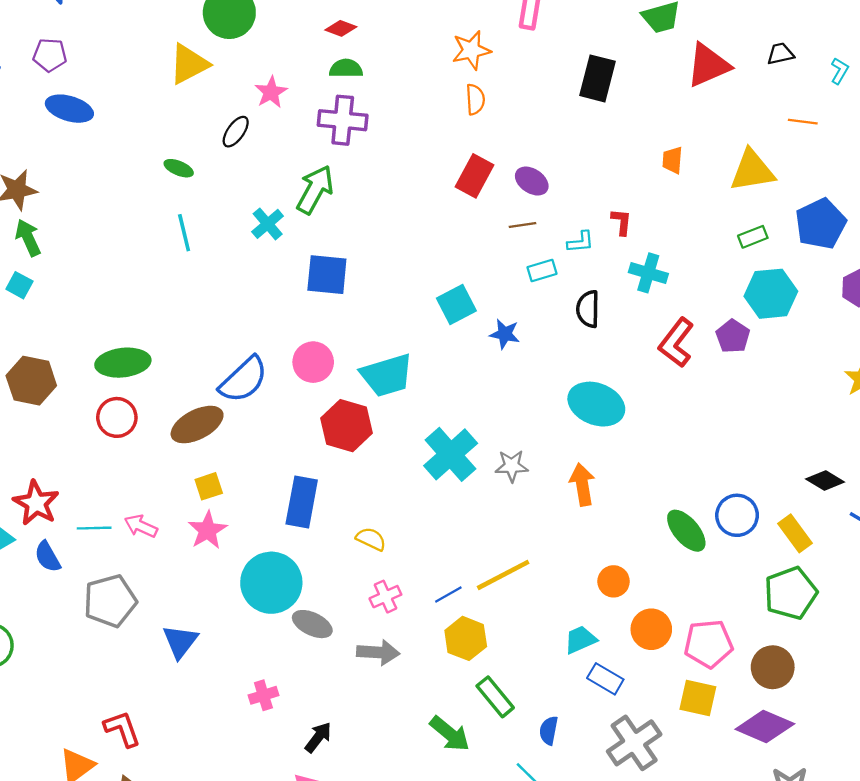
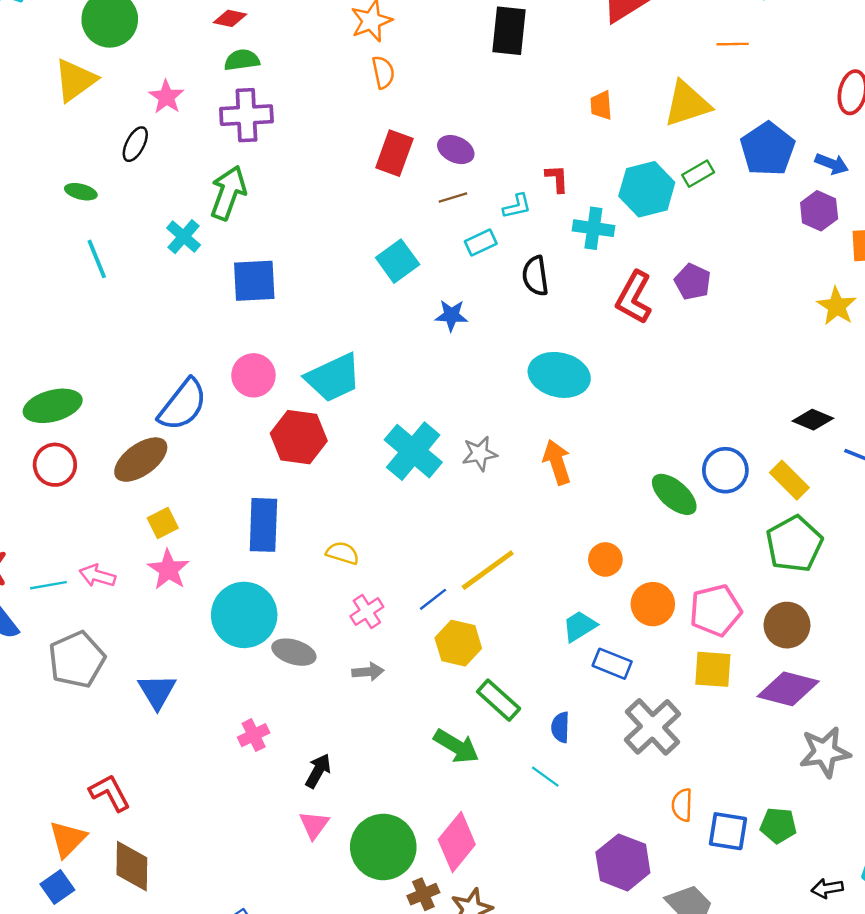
cyan hexagon: (771, 294) -> (647, 189), moved
cyan square: (456, 304) -> (398, 261), moved
gray arrow: (378, 652) -> (368, 672), size x0.7

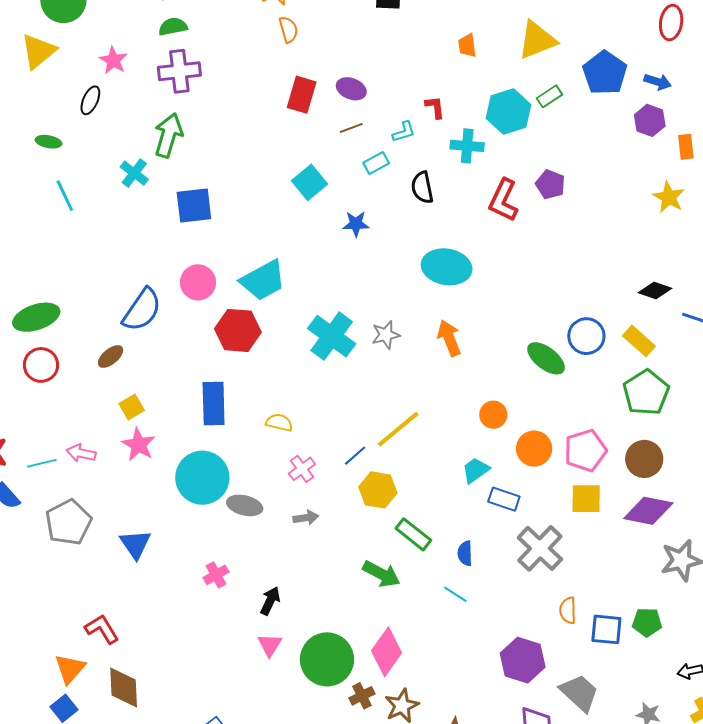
brown ellipse: (141, 460) -> (111, 356), size x0.6

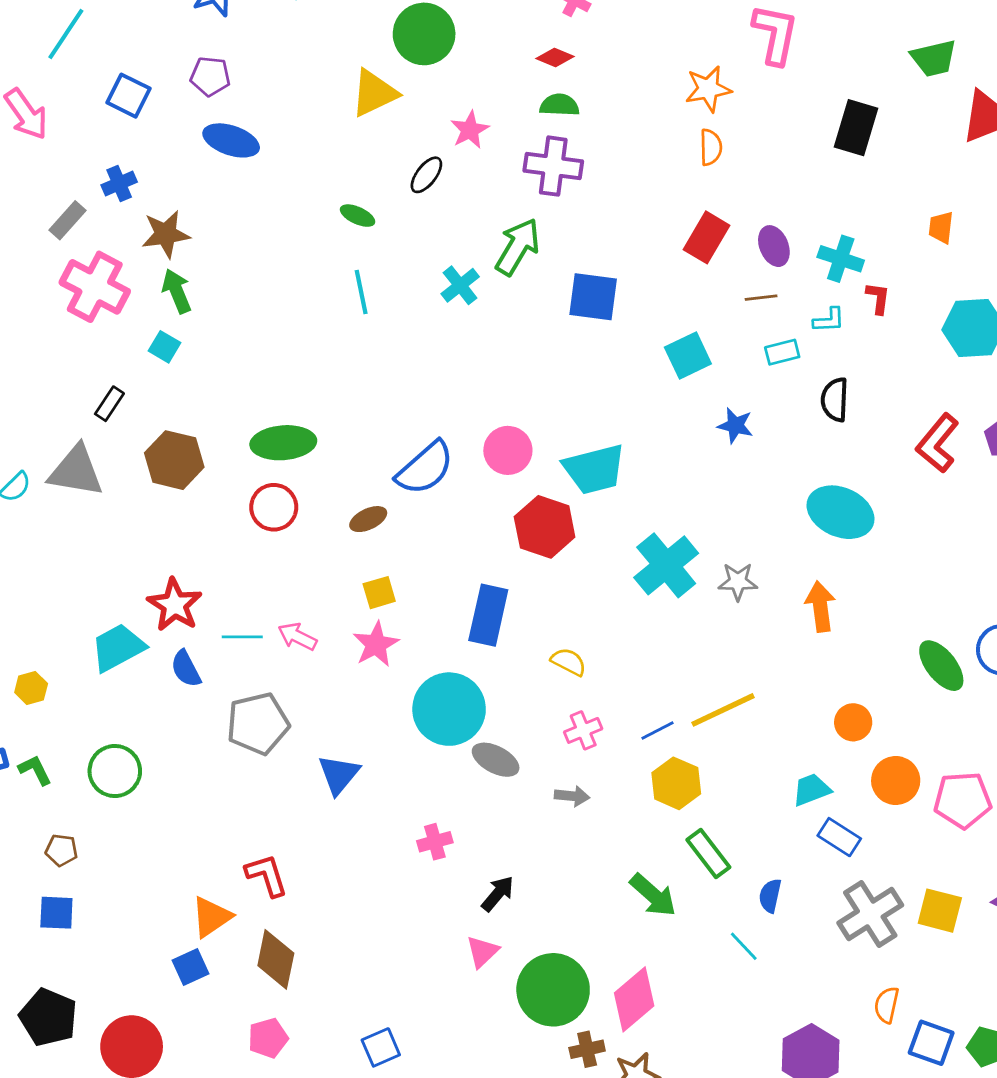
purple ellipse: (351, 89) -> (774, 246), turned 32
cyan cross: (467, 146) -> (841, 259), moved
blue square: (194, 205) -> (593, 297), moved
yellow square: (586, 499) -> (940, 911), moved

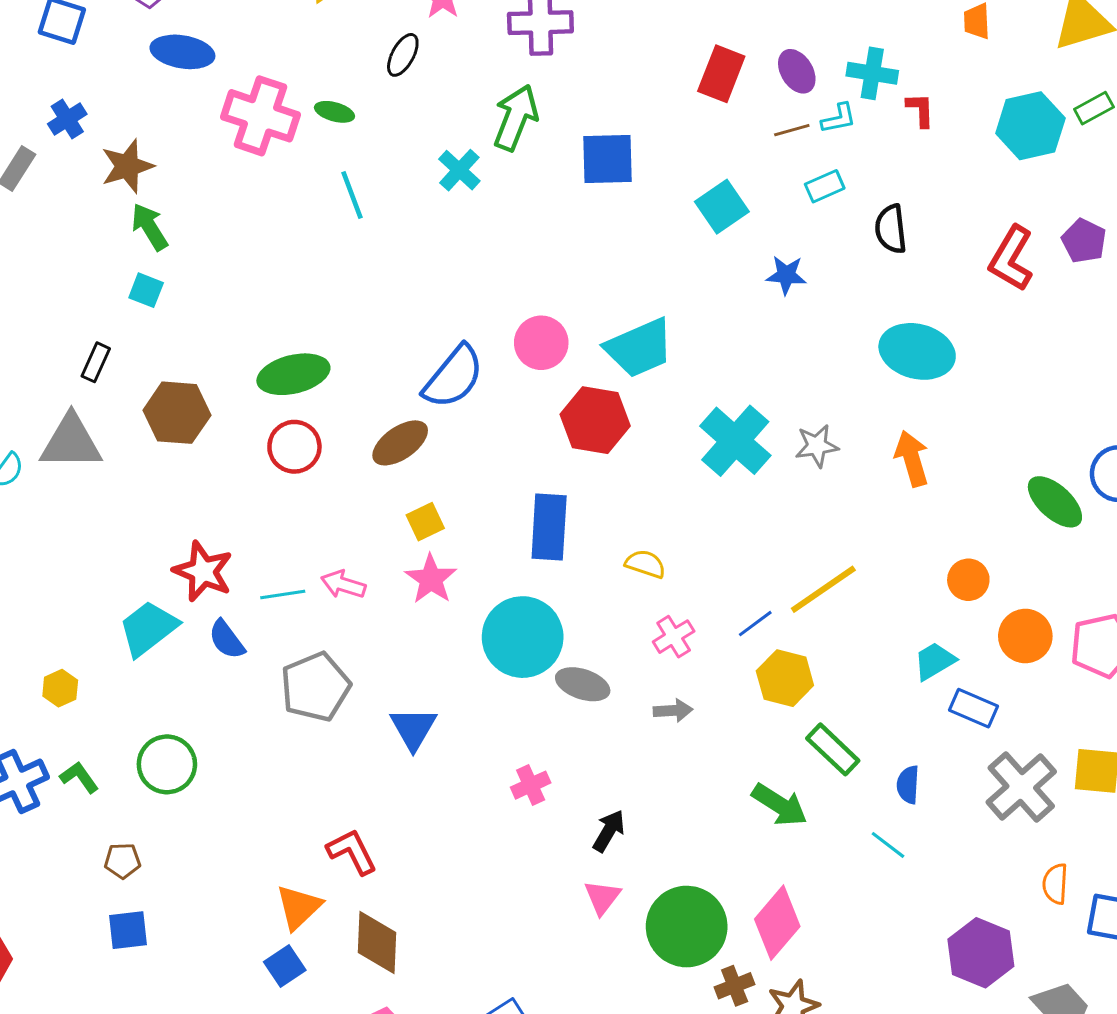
pink cross: (95, 287) -> (261, 116), moved
cyan L-shape: (829, 320) -> (839, 118), moved
brown ellipse: (368, 519) -> (400, 443), size x1.4

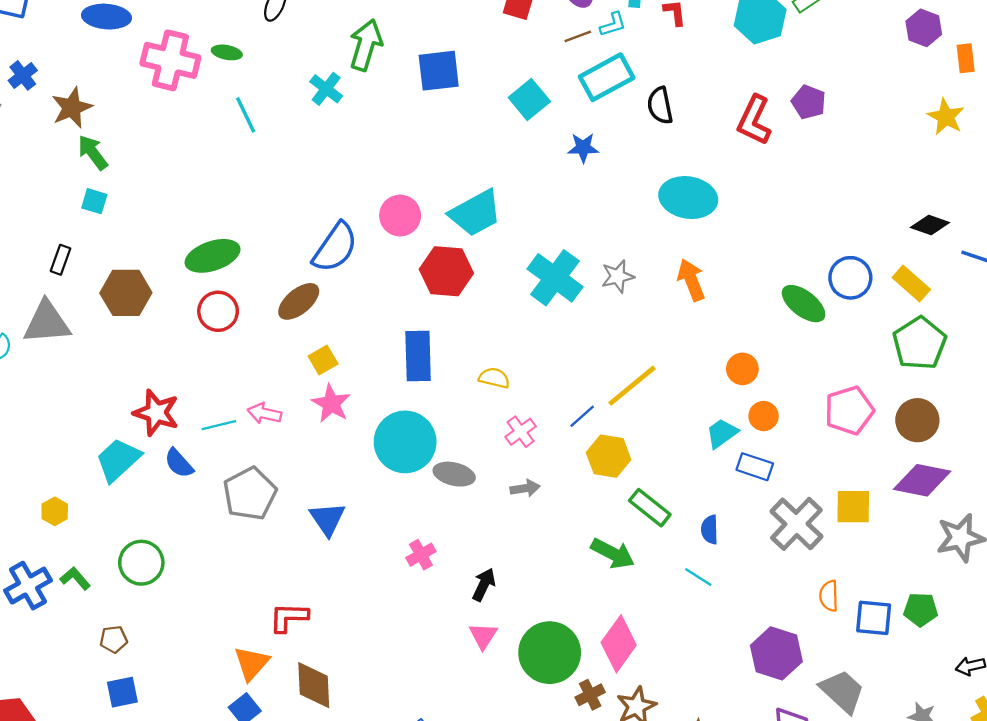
cyan rectangle: (825, 186) -> (607, 77), size x1.8
orange circle: (1025, 636) -> (764, 416), moved, size x0.7
red L-shape: (352, 852) -> (289, 617), turned -57

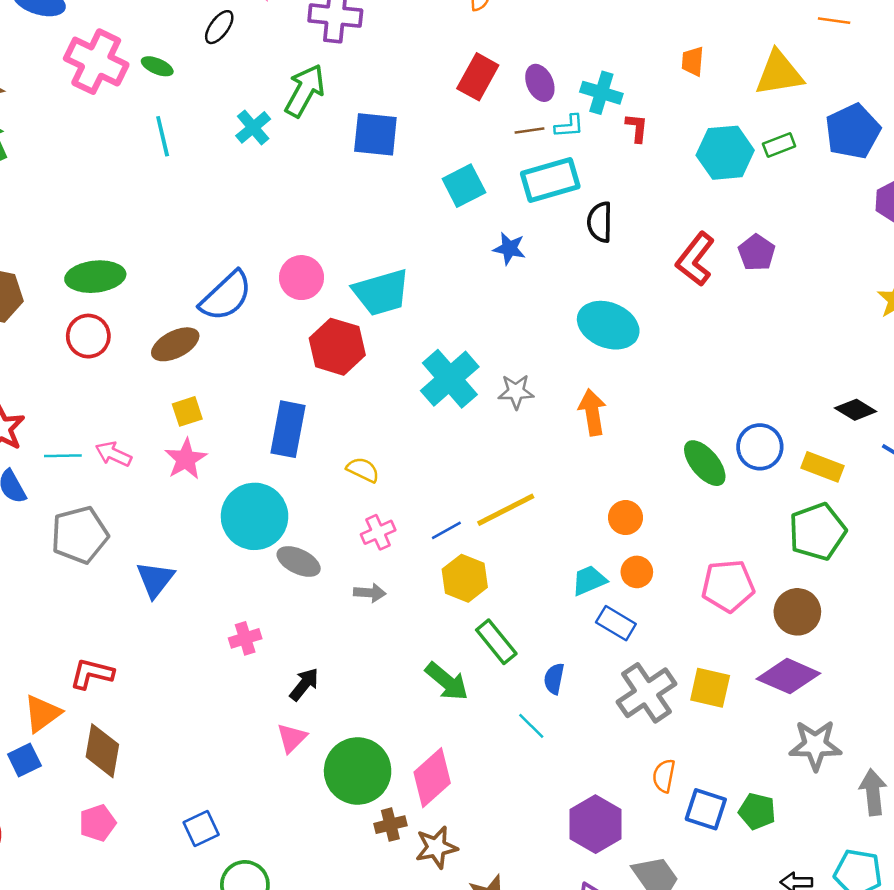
yellow rectangle: (911, 283) -> (823, 467), turned -33

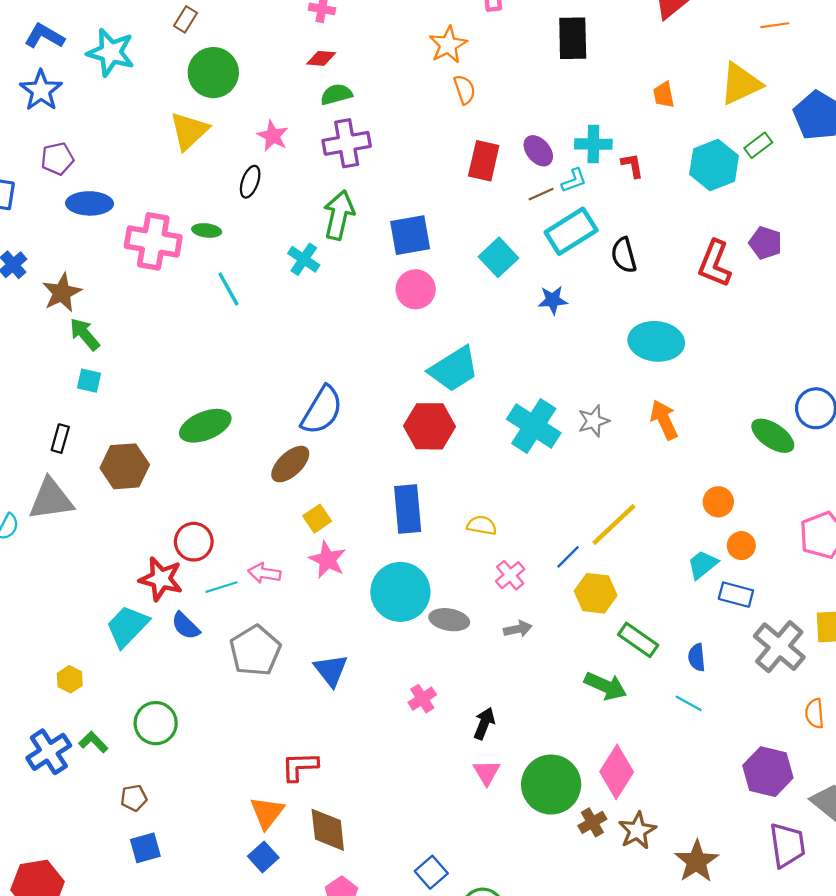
pink circle: (301, 278) -> (416, 289), moved
red circle: (88, 336) -> (194, 542), moved

